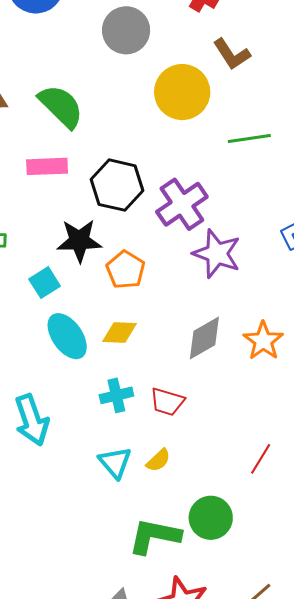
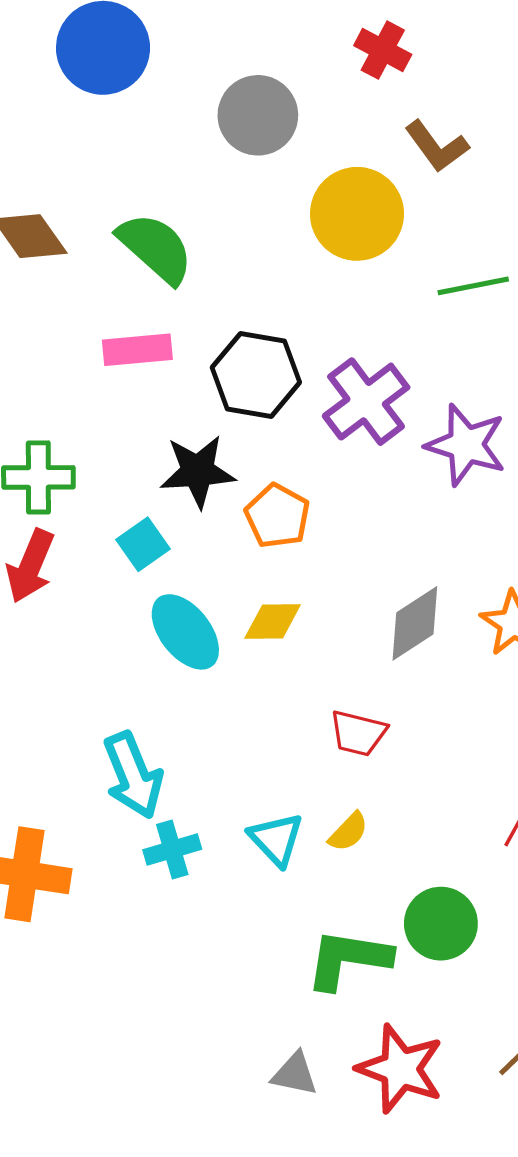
purple star: (217, 254) -> (466, 445), moved
cyan cross: (116, 395) -> (172, 850), moved

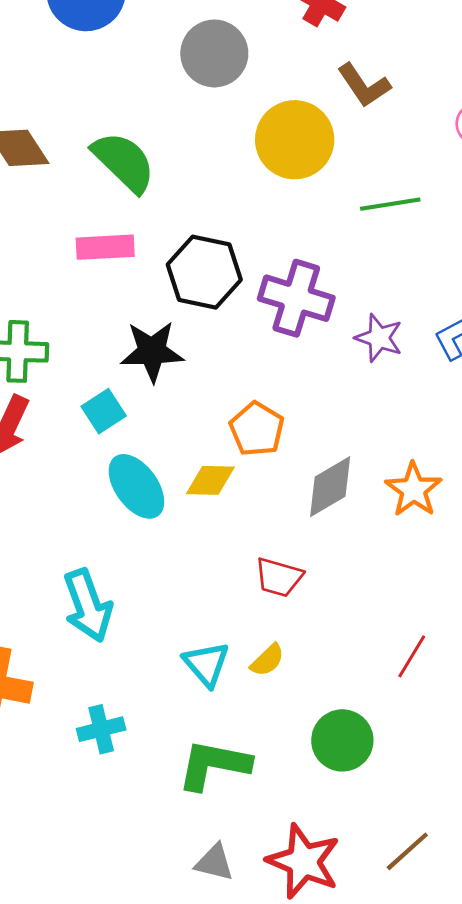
purple cross: (366, 402) -> (296, 298), turned -38
purple star: (466, 445) -> (379, 338), size x0.7
orange pentagon: (277, 516) -> (257, 429), moved
cyan cross: (172, 850) -> (101, 729), moved
green L-shape: (348, 959) -> (214, 765), moved

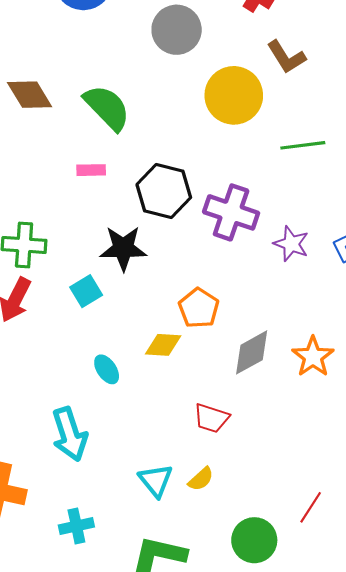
pink rectangle: (105, 247) -> (91, 170), size x0.7
cyan ellipse: (136, 486) -> (107, 369), moved, size x0.6
red line: (412, 656) -> (311, 507), moved

